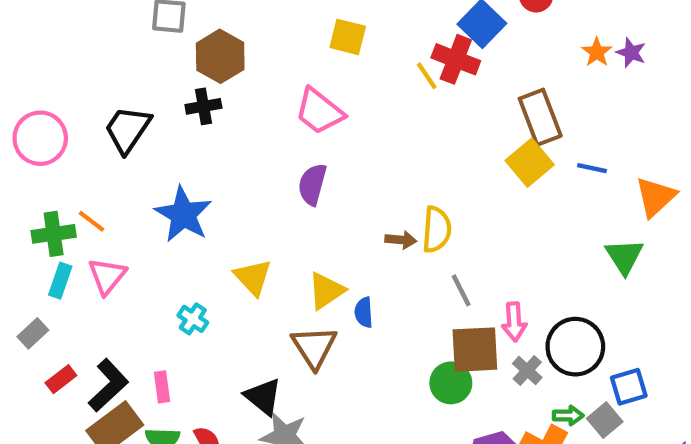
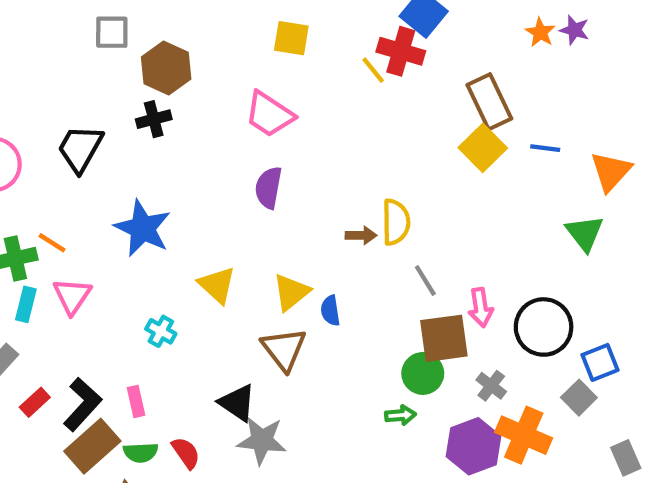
gray cross: (527, 370) -> (491, 386), moved
green arrow: (568, 416) -> (400, 415), moved

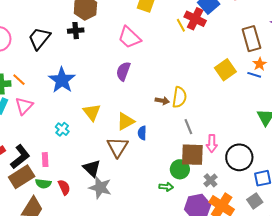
orange star: (540, 32) -> (260, 64), moved
brown rectangle: (489, 102) -> (251, 39), moved
gray square: (579, 398) -> (255, 201), moved

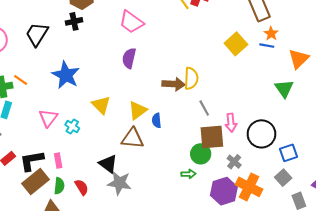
brown arrow: (162, 101) -> (174, 84), size x1.5
pink triangle: (24, 106) -> (48, 118), moved
brown triangle: (118, 147) -> (133, 138), turned -50
black L-shape: (20, 157) -> (32, 161), turned -145
green semicircle: (43, 184) -> (59, 186), turned -84

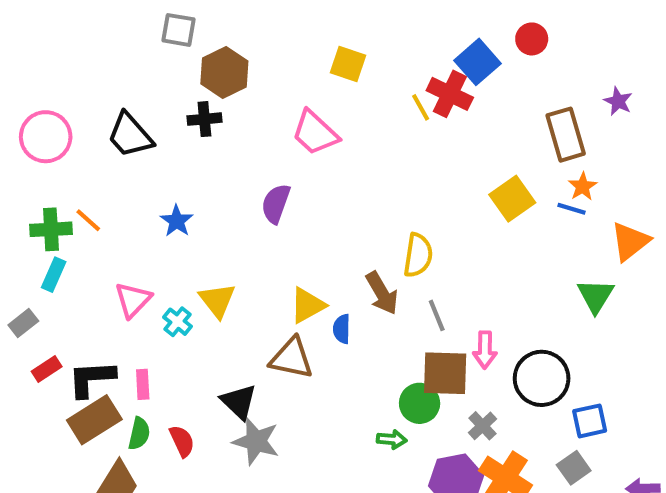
black trapezoid: (37, 34) -> (130, 135), turned -80
purple semicircle: (129, 58) -> (276, 204), moved
blue star: (66, 75) -> (177, 221), size x0.6
brown arrow: (174, 84) -> (382, 293), moved, turned 50
yellow triangle: (101, 105) -> (217, 300), moved

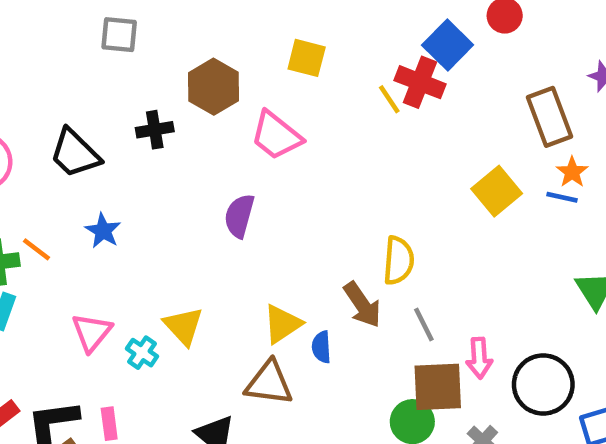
brown hexagon: (224, 72) -> (214, 87), moved
blue star: (177, 221) -> (103, 231), moved

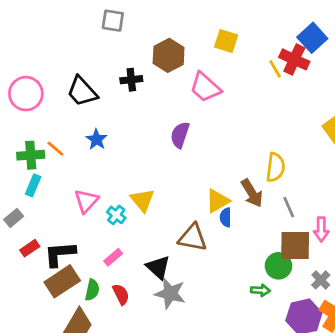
yellow triangle: (282, 324) -> (218, 201), moved
pink rectangle: (109, 424) -> (113, 257), moved, turned 54

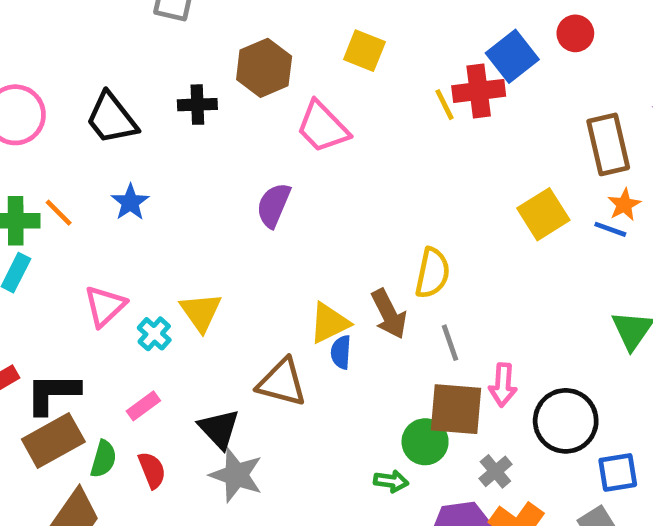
red cross: (294, 59) -> (479, 91), turned -36

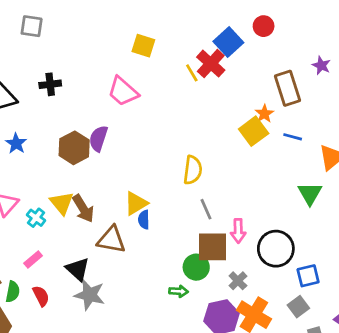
brown hexagon: (264, 68) -> (74, 148), moved
red cross: (479, 91) -> (211, 64), turned -36
orange star: (624, 205) -> (264, 114), moved
brown arrow: (389, 314) -> (83, 209), moved

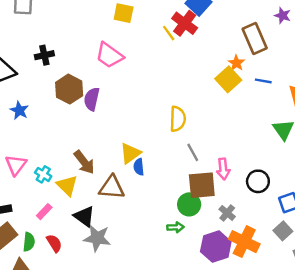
brown hexagon: (74, 148) -> (69, 89), moved
yellow triangle: (62, 203) -> (67, 185), moved
black circle: (276, 249) -> (258, 181), size x0.7

